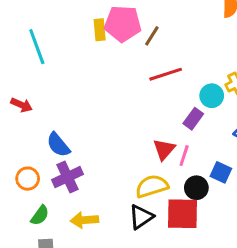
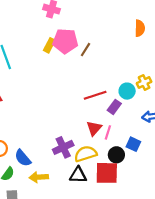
yellow rectangle: (100, 30) -> (49, 45), turned 32
red line: (166, 74) -> (95, 95), moved
blue semicircle: (58, 145) -> (23, 158), moved
purple cross: (67, 177) -> (63, 147), moved
black triangle: (141, 217) -> (78, 175), turned 36

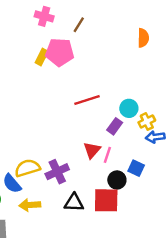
brown line: (86, 50) -> (79, 25), moved
yellow cross: (144, 83) -> (147, 121), moved
red line: (95, 95) -> (87, 100), moved
yellow semicircle: (86, 154) -> (27, 168), moved

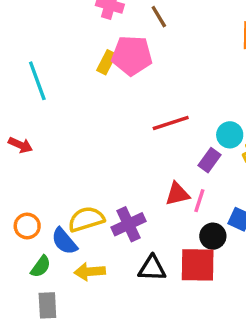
brown line: (79, 25) -> (159, 17), turned -63
red triangle: (92, 150) -> (177, 194), turned 36

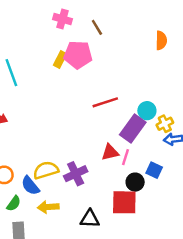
purple rectangle: (209, 160) -> (133, 129), size x1.6
black triangle: (152, 268) -> (90, 219), moved

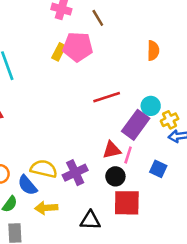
orange semicircle: (161, 40) -> (153, 51), moved
yellow semicircle: (46, 170) -> (44, 169), turned 30
black circle: (135, 182) -> (115, 176), moved

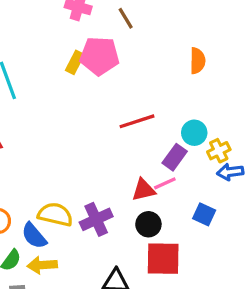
purple rectangle: (136, 125) -> (175, 157), size x0.7
pink line: (128, 155) -> (165, 183), moved, turned 48
yellow arrow: (46, 208) -> (42, 265), moved

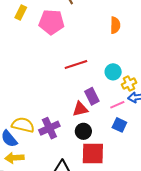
yellow rectangle: (75, 62) -> (21, 12), moved
purple rectangle: (175, 157) -> (92, 96), moved, turned -63
pink line: (165, 183) -> (117, 105), moved

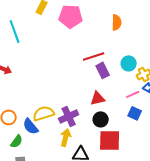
orange semicircle: (115, 25) -> (117, 22), moved
purple rectangle: (92, 96) -> (103, 70), moved
yellow semicircle: (23, 125) -> (44, 113), turned -30
yellow arrow: (14, 158) -> (66, 137), moved, turned 108

